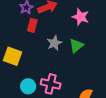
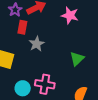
gray star: (54, 43) -> (37, 44), moved
green triangle: (76, 46) -> (77, 59), moved

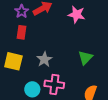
red rectangle: (22, 27) -> (22, 32), moved
gray star: (37, 44) -> (44, 59), moved

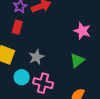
pink star: (77, 15) -> (82, 31), moved
cyan circle: (32, 89) -> (22, 77), moved

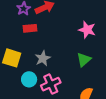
red rectangle: (17, 27) -> (30, 28), moved, turned 72
pink cross: (43, 83) -> (51, 84), turned -36

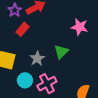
red rectangle: (30, 28) -> (22, 29), turned -40
green triangle: (84, 60) -> (61, 52), moved

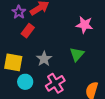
green triangle: (61, 52) -> (77, 54), moved
cyan circle: (25, 80) -> (25, 82), moved

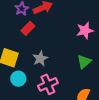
pink star: (84, 25) -> (85, 31), turned -30
green triangle: (77, 54) -> (84, 62), moved

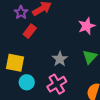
gray star: (40, 59) -> (60, 59), moved

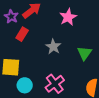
pink star: (87, 26) -> (68, 17), moved
gray star: (60, 59) -> (53, 47), moved

